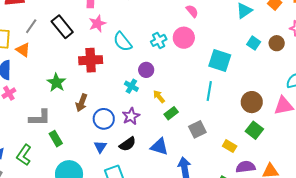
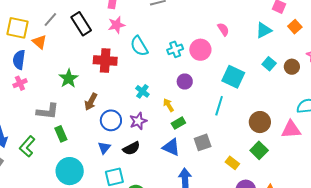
pink semicircle: (192, 11) -> (223, 29), moved
purple circle: (146, 70) -> (185, 82), moved
blue triangle: (159, 147) -> (171, 147), moved

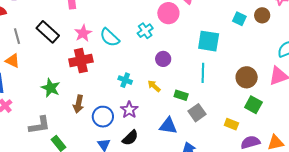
gray line: (50, 19) -> (17, 36), turned -42
pink star: (116, 25) -> (83, 33), moved
pink circle: (200, 50) -> (168, 13), moved
green rectangle: (178, 123) -> (181, 95), moved, turned 64

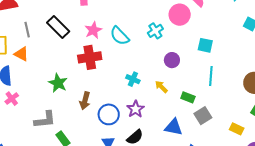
cyan square: (209, 41) -> (205, 45), moved, size x0.7

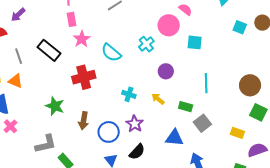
pink star: (93, 30) -> (82, 39), moved
cyan square: (205, 45) -> (195, 42), moved

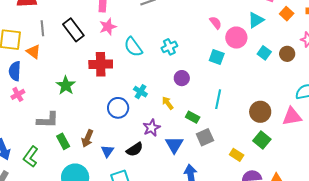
pink circle: (169, 25) -> (236, 38), moved
brown arrow: (84, 121) -> (87, 138), moved
purple star: (135, 124) -> (152, 128), moved
blue circle: (109, 132) -> (118, 108), moved
blue triangle: (174, 138) -> (174, 145), turned 42

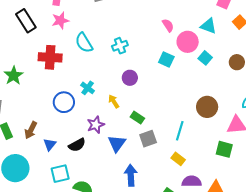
cyan triangle: (256, 20) -> (208, 26), turned 48
cyan square: (264, 53) -> (205, 58), moved
cyan line: (218, 99) -> (180, 131), moved
brown circle: (260, 112) -> (207, 107), moved
green square: (262, 140) -> (224, 149), moved, turned -30

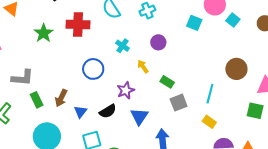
green star: (14, 76) -> (44, 33), moved
cyan cross: (88, 88) -> (123, 46), moved
blue triangle: (117, 144) -> (139, 116), moved

